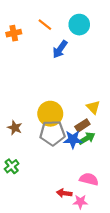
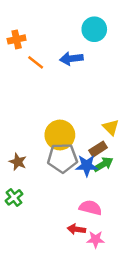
orange line: (45, 25) -> (36, 62), moved
blue arrow: (60, 49) -> (71, 59), turned 48
brown star: (15, 128) -> (18, 162), moved
pink semicircle: (89, 179) -> (90, 208), moved

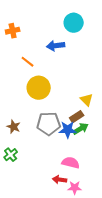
orange line: (36, 62) -> (28, 62), moved
yellow circle: (60, 135) -> (39, 88), moved

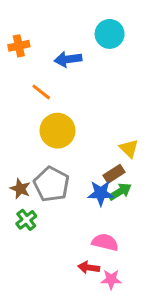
blue arrow: (56, 46) -> (68, 59), moved
gray pentagon: (49, 124) -> (52, 184), moved, turned 30
green cross: (11, 155) -> (26, 220), moved

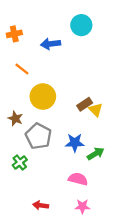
orange line: (41, 92) -> (22, 69), moved
brown rectangle: (114, 174) -> (85, 104), moved
brown star: (20, 189) -> (15, 119), moved
green arrow: (120, 192) -> (96, 154), moved
red arrow: (89, 268) -> (41, 205), moved

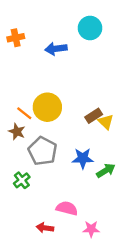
orange line: (22, 69) -> (24, 113), moved
pink semicircle: (78, 179) -> (67, 208), moved

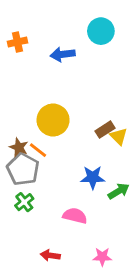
orange line: (24, 113) -> (38, 150), moved
gray pentagon: (42, 151) -> (23, 169), moved
pink semicircle: (67, 208) -> (75, 216), moved

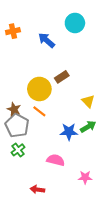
blue arrow: (63, 54) -> (46, 40), turned 48
brown rectangle: (105, 130) -> (62, 77), moved
orange line: (38, 150) -> (39, 111), moved
green arrow: (119, 191) -> (88, 127), moved
pink star: (102, 257) -> (85, 177), moved

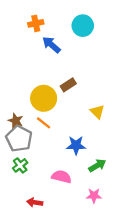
orange cross: (13, 31) -> (36, 23), moved
green arrow: (88, 127) -> (97, 165), moved
red arrow: (37, 190) -> (35, 202), moved

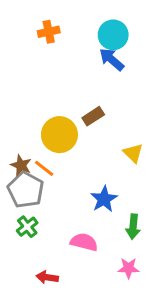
blue arrow: (51, 45) -> (112, 59), moved
orange line: (44, 123) -> (44, 168), moved
blue star: (76, 145) -> (104, 199), turned -30
green arrow: (97, 165) -> (133, 227), turned 126

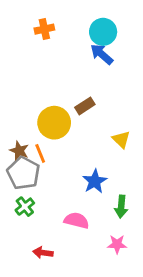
orange line: (44, 168) -> (40, 153), turned 30

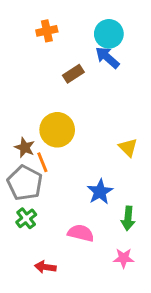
brown rectangle: (85, 106) -> (73, 74), moved
brown star: (19, 151) -> (25, 147), moved

